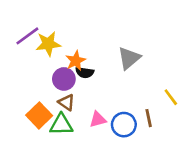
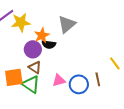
gray triangle: (129, 58) -> (67, 24), moved
orange square: (39, 115) -> (14, 77), turned 36
green triangle: (61, 125) -> (31, 84), turned 36

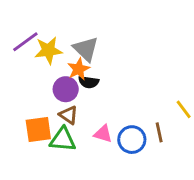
gray triangle: (67, 24) -> (86, 49), moved, turned -36
pink triangle: (59, 80) -> (103, 134), turned 32
green triangle: (31, 84) -> (63, 140), turned -30

